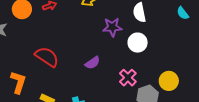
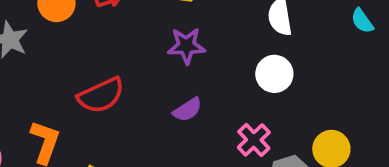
purple star: (112, 27) -> (186, 46), moved
red semicircle: (47, 57) -> (101, 95), turned 120

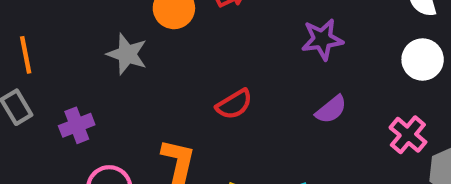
red semicircle: (101, 95) -> (234, 104), size x0.7

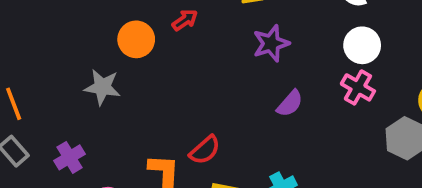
red semicircle: (234, 104) -> (205, 150), moved
pink cross: (408, 135) -> (358, 87), moved

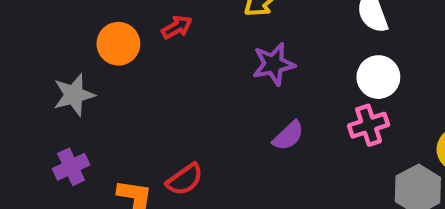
gray star: (102, 87) -> (74, 95), turned -30
pink cross: (358, 87) -> (369, 125), turned 36
purple cross: (70, 157) -> (71, 167), moved

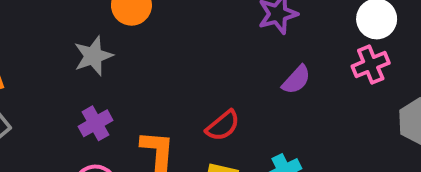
red semicircle: (185, 179) -> (223, 126), moved

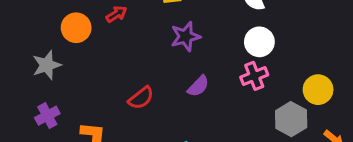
red semicircle: (223, 126) -> (141, 98), moved

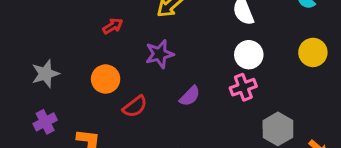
orange circle: (76, 28) -> (106, 79), moved
purple star: (185, 37) -> (160, 54), moved
yellow circle: (318, 90) -> (313, 52), moved

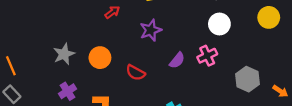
orange circle: (106, 79) -> (100, 58), moved
pink cross: (243, 87) -> (207, 56), moved
red semicircle: (135, 107) -> (136, 73), turned 72

